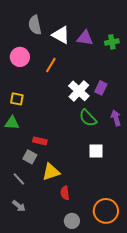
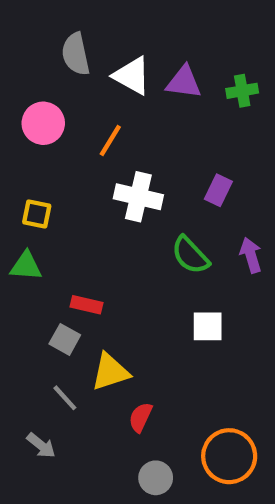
white cross: (79, 91) -> (138, 197), moved, turned -30
gray line: (19, 179) -> (65, 398), moved
red semicircle: (65, 193) -> (141, 417), turned 32

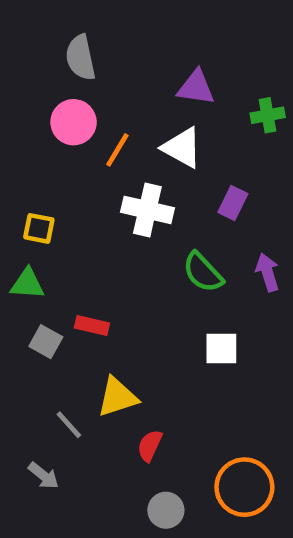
white triangle: (132, 76) -> (182, 148), moved
green cross: (242, 91) -> (268, 115), moved
pink circle: (43, 123) -> (74, 122), moved
gray square: (65, 339) -> (46, 342), moved

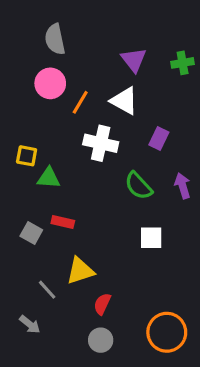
purple triangle: (196, 88) -> (134, 60), turned 44
green cross: (268, 115) -> (183, 63), moved
green triangle: (27, 284) -> (49, 178), moved
gray circle: (166, 510) -> (101, 340), moved

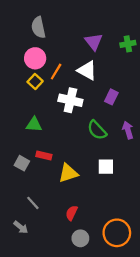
yellow square: (27, 156) -> (35, 81), moved, turned 32
yellow triangle: (80, 271) -> (68, 173), moved
gray circle: (101, 340) -> (80, 238), moved

